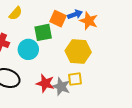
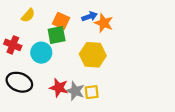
orange square: (58, 19) -> (61, 21), moved
yellow square: (75, 79) -> (92, 92), moved

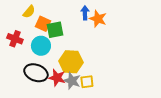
blue arrow: (89, 16) -> (85, 13), turned -72
orange square: (61, 21) -> (43, 24), moved
yellow hexagon: (93, 55) -> (71, 62), moved
black ellipse: (19, 82) -> (36, 73), moved

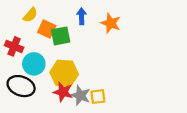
blue arrow: (85, 13) -> (82, 16), moved
cyan circle: (41, 46) -> (34, 64), moved
yellow hexagon: (71, 62) -> (64, 73), moved
black ellipse: (36, 73) -> (21, 86), moved

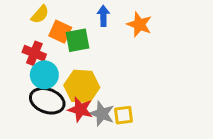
red cross: (14, 46) -> (34, 53), moved
black ellipse: (21, 86) -> (47, 101), moved

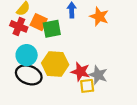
red cross: (34, 53) -> (19, 26), moved
red star: (80, 109) -> (80, 72), moved
gray star: (102, 114) -> (98, 75), moved

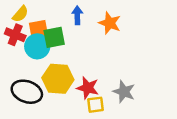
orange square: (39, 22) -> (38, 30), turned -35
cyan circle: (27, 55) -> (37, 46), moved
gray star: (98, 75) -> (124, 92), moved

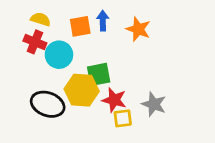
yellow semicircle: (20, 14) -> (41, 19), turned -114
orange square: (38, 30) -> (80, 26), moved
green square: (54, 37) -> (99, 74), moved

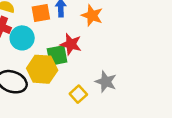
red star: (114, 100) -> (71, 44), moved
yellow square: (123, 118) -> (78, 94), turned -35

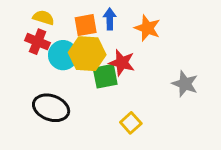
yellow hexagon: (42, 69) -> (87, 54), moved
gray star: (106, 82) -> (185, 84), moved

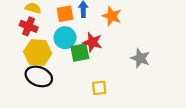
yellow hexagon: (87, 54) -> (38, 53), moved
cyan circle: (63, 55) -> (65, 38), moved
yellow square: (131, 123) -> (99, 88), turned 35

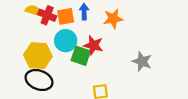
orange star: (112, 16) -> (113, 19), turned -30
red cross: (29, 26) -> (47, 15), moved
green square: (80, 53) -> (81, 56), turned 30

